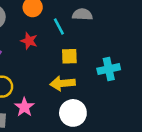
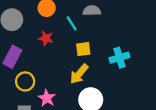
yellow arrow: (62, 83) -> (79, 74), turned -40

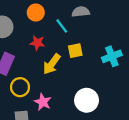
yellow arrow: (79, 74) -> (52, 64), moved

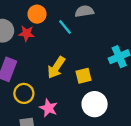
red star: (37, 43) -> (27, 33), moved
yellow square: (75, 51) -> (84, 76), moved

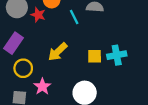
yellow square: (84, 76) -> (95, 56), moved

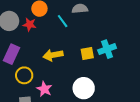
yellow arrow: (58, 52) -> (53, 55), turned 42

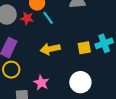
cyan line: (63, 21) -> (48, 18), moved
yellow circle: (24, 75) -> (11, 70), moved

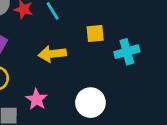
yellow square: (84, 48) -> (95, 33), moved

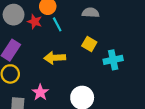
yellow square: (95, 33) -> (89, 44), turned 32

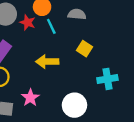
gray semicircle: (91, 13) -> (77, 14), moved
cyan cross: (113, 60) -> (107, 79), moved

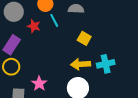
red star: (28, 22) -> (34, 26), moved
yellow arrow: (47, 62) -> (81, 64), moved

